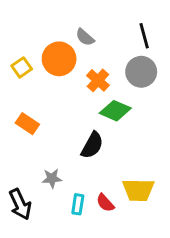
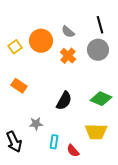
gray semicircle: (85, 37) -> (68, 32), moved
green diamond: (115, 111) -> (101, 99), moved
red semicircle: (105, 203) -> (73, 151), moved

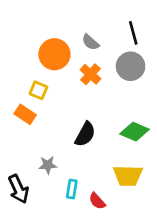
yellow square: (15, 47) -> (38, 90), moved, turned -32

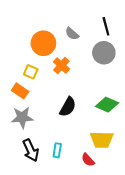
orange cross: (90, 74) -> (61, 65), moved
gray star: (48, 165) -> (22, 117), moved, size x1.5
black arrow: (18, 189) -> (31, 150), moved
red semicircle: (97, 201) -> (88, 160), moved

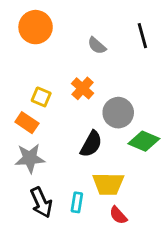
orange circle: (43, 43) -> (36, 27), moved
gray circle: (104, 53) -> (118, 113), moved
yellow trapezoid: (102, 140) -> (108, 184), moved

